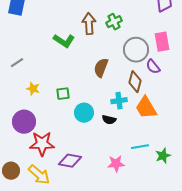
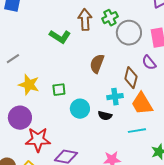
gray circle: (136, 50) -> (129, 33), moved
yellow star: (33, 89) -> (29, 85), size x1.5
cyan line: (140, 147) -> (137, 131), moved

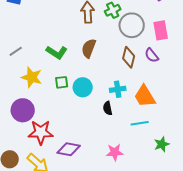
green L-shape: (60, 37) -> (57, 52), moved
brown semicircle: (97, 64) -> (89, 48), moved
brown diamond: (131, 78) -> (129, 57), moved
cyan circle: (80, 109) -> (83, 87), moved
black semicircle: (105, 116) -> (108, 108), turned 64

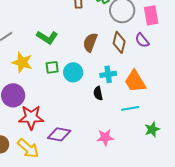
brown semicircle: (89, 48) -> (90, 42), moved

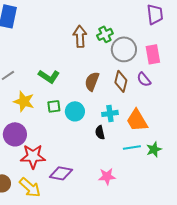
green star: (152, 129) -> (154, 149), moved

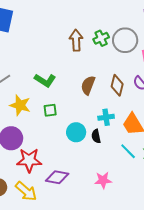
gray circle: (124, 49) -> (125, 40), moved
cyan circle: (75, 111) -> (76, 132), moved
cyan line: (132, 147) -> (128, 151), turned 54

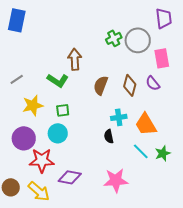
brown arrow: (76, 40) -> (75, 59), moved
yellow star: (20, 105) -> (33, 105), turned -30
cyan circle: (76, 132) -> (58, 133), moved
pink star: (103, 180) -> (116, 180), size x1.4

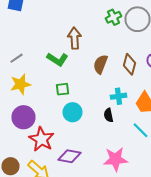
yellow star: (33, 105) -> (20, 84), moved
cyan circle: (58, 133) -> (72, 112), moved
red star: (42, 160) -> (42, 139), turned 30

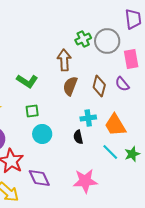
brown arrow: (74, 38) -> (64, 60), moved
purple diamond: (70, 156) -> (39, 178), turned 55

